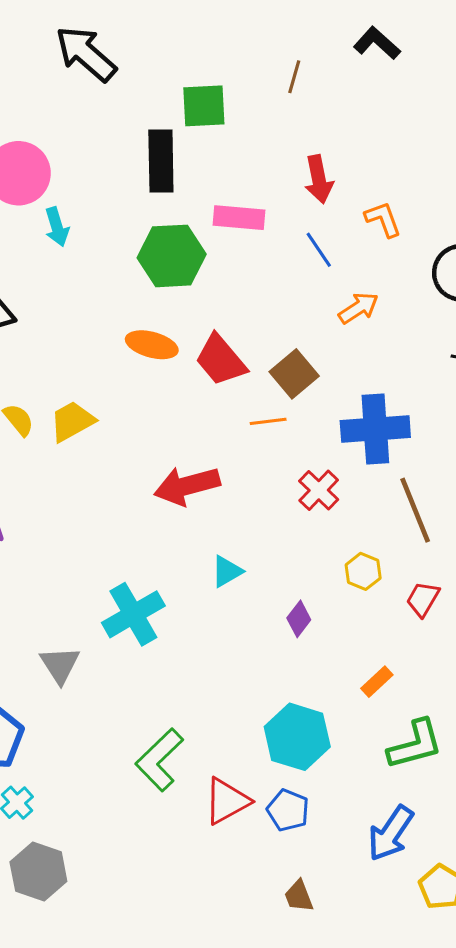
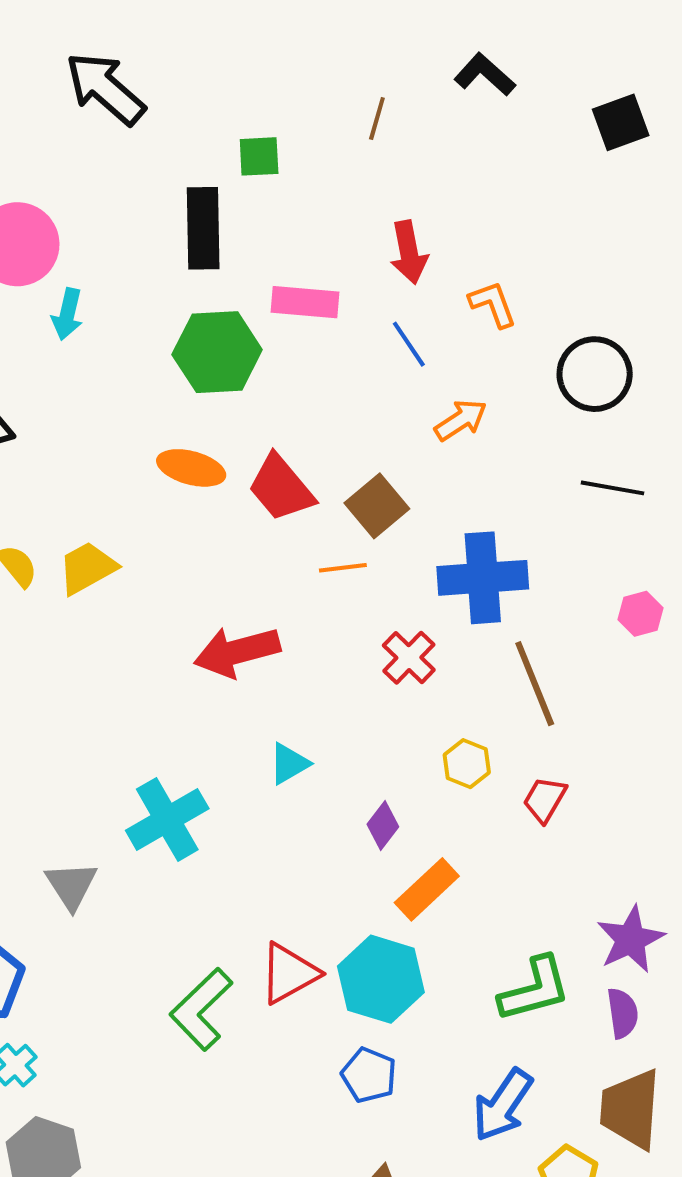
green square: (204, 106) -> (259, 156), size x0.7
cyan arrow: (57, 227) -> (67, 314), turned 30
orange rectangle: (377, 682) -> (427, 889), moved, size x1.5
red triangle: (227, 801) -> (289, 973), moved

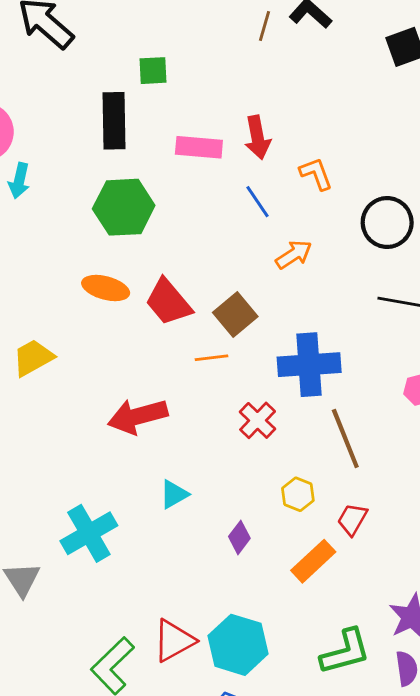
brown line: (377, 118) -> (264, 26), moved
pink rectangle: (305, 302) -> (199, 147), moved
orange rectangle: (427, 889) -> (313, 561), moved

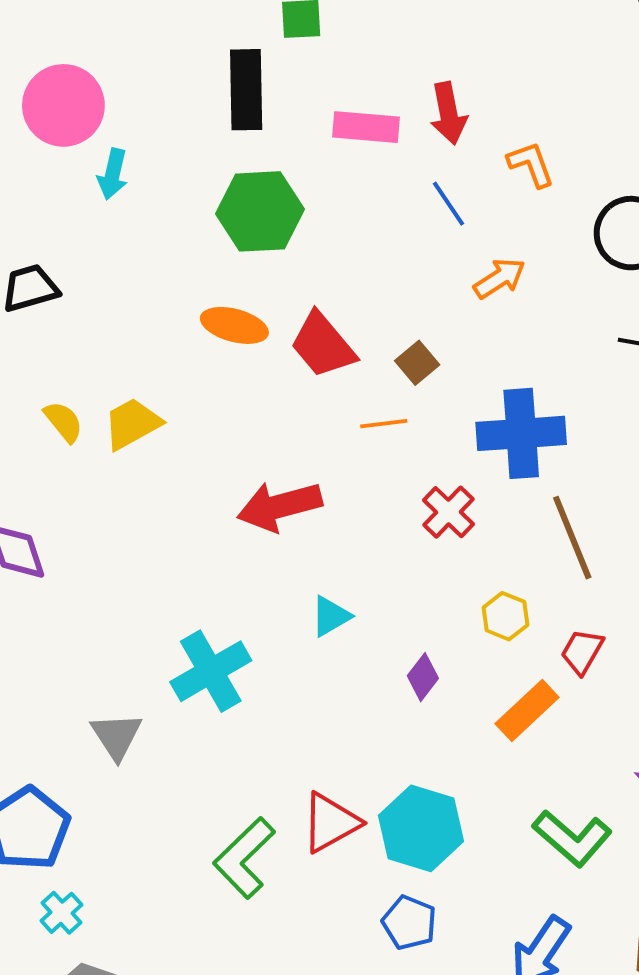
brown square: (235, 314) -> (417, 363), size x0.7
green L-shape: (345, 652) -> (572, 838), turned 56

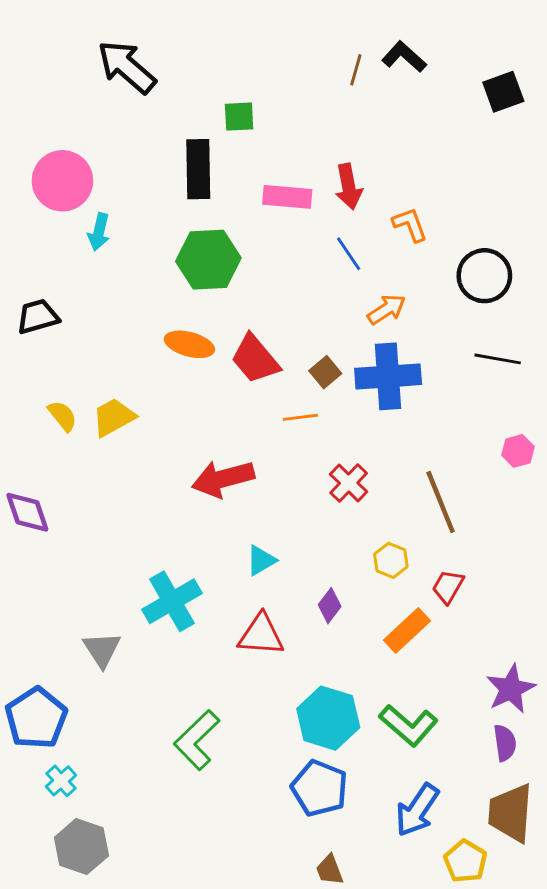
blue cross: (521, 433) -> (388, 376), moved
red triangle: (331, 822) -> (261, 635), moved, turned 33
green L-shape: (572, 838) -> (408, 725), moved
blue pentagon: (409, 923) -> (319, 788), size x1.4

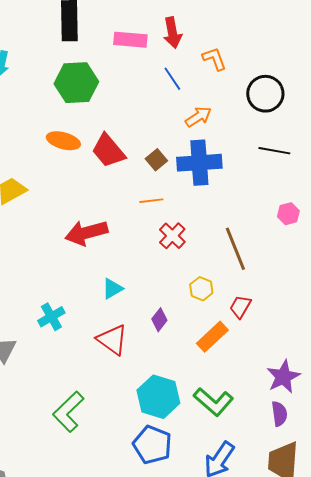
orange line: (300, 417) -> (151, 201), moved
cyan cross: (172, 601) -> (51, 317), size x0.7
red triangle: (261, 635) -> (112, 340), turned 32

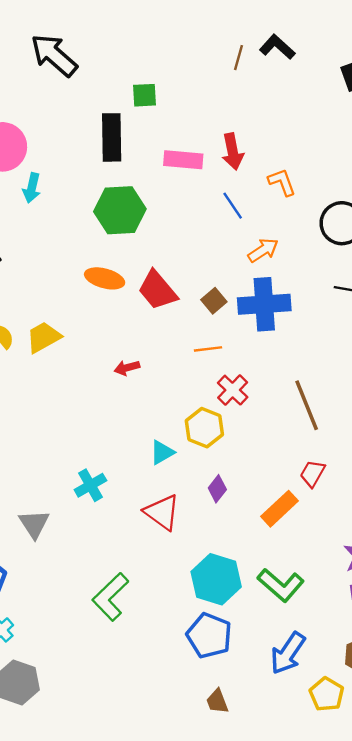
red arrow: (86, 233) -> (127, 368), moved, size x0.5
yellow hexagon: (201, 289) -> (204, 428), moved, size x1.4

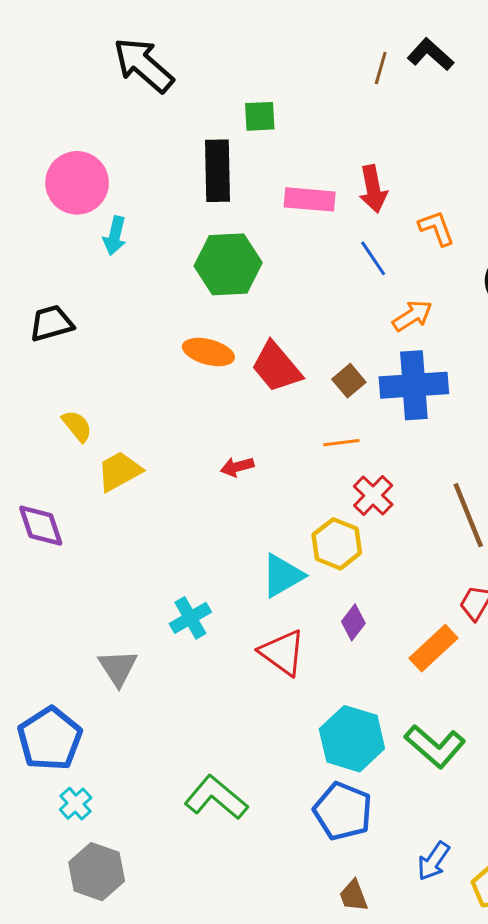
yellow trapezoid: (43, 337) -> (119, 471), moved
cyan triangle: (162, 452) -> (282, 576), size x1.4
green L-shape: (110, 597) -> (216, 798), moved, turned 84
blue arrow: (288, 653) -> (434, 861), moved, size x0.7

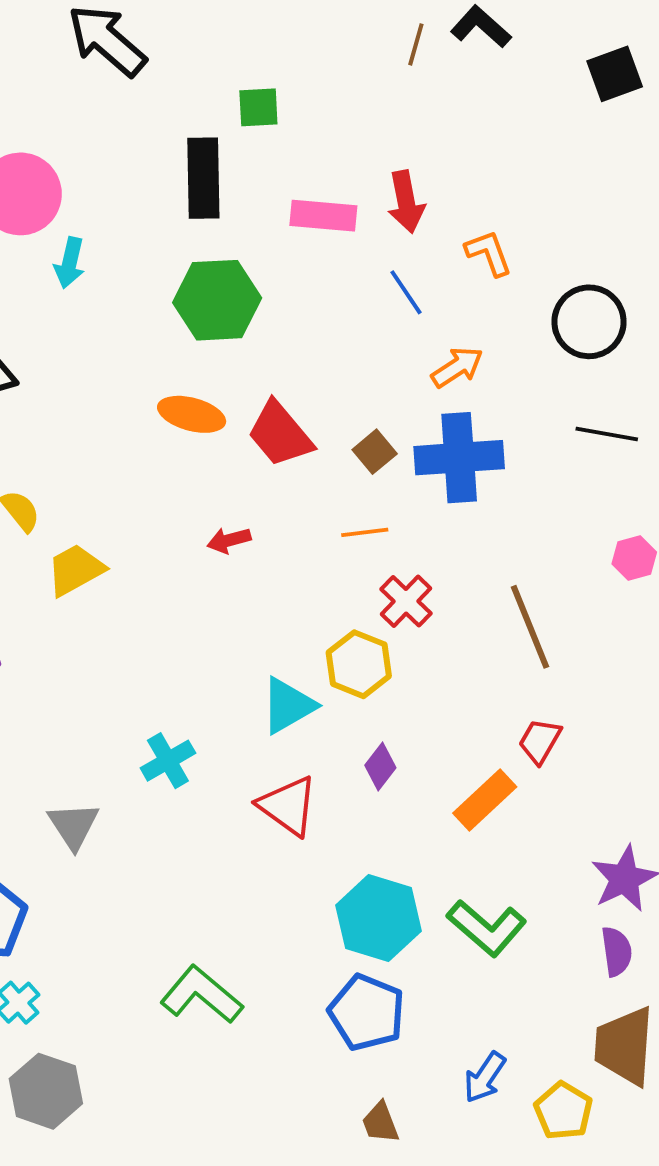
red arrow: (237, 467) -> (229, 540), moved

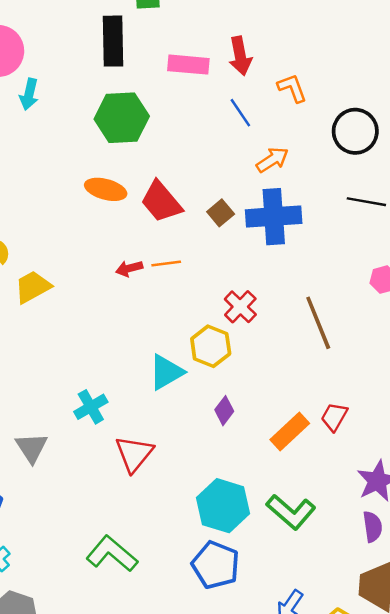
orange line: (365, 532) -> (166, 263), moved
red trapezoid: (540, 741) -> (334, 417), moved
red triangle: (288, 806) -> (134, 454), moved, turned 33

